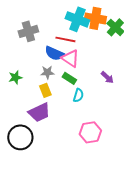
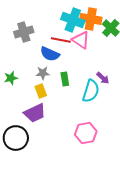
pink triangle: (70, 58) -> (81, 40), moved
green rectangle: (69, 78) -> (65, 79), turned 48
cyan semicircle: (78, 95) -> (91, 91), moved, size x1.6

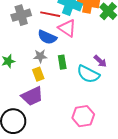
red line: (61, 40) -> (50, 14), moved
pink triangle: (81, 40) -> (67, 28), moved
cyan semicircle: (91, 91) -> (88, 74), turned 100

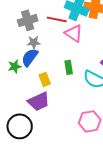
blue semicircle: (47, 37) -> (30, 57), moved, turned 102
gray star: (40, 56) -> (34, 42), moved

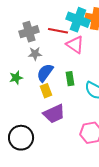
blue semicircle: (30, 57) -> (45, 73), moved
purple trapezoid: (39, 101) -> (54, 114), moved

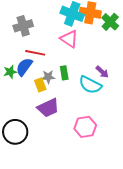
red line: (58, 31) -> (35, 53), moved
gray star: (35, 54) -> (48, 77), moved
blue semicircle: (45, 73) -> (24, 67), moved

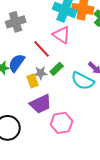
red line: (35, 53) -> (42, 49), moved, turned 36
green rectangle: (64, 73) -> (57, 69), turned 56
pink hexagon: (85, 127) -> (62, 123), moved

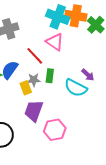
green rectangle: (57, 69) -> (50, 76), turned -40
purple trapezoid: (41, 104) -> (34, 111), turned 135

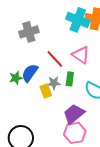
pink triangle: (55, 42) -> (81, 55), moved
purple trapezoid: (34, 111) -> (74, 114), moved, turned 30

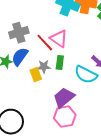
gray cross: (29, 32) -> (19, 33), moved
pink triangle: (81, 55) -> (59, 39), moved

